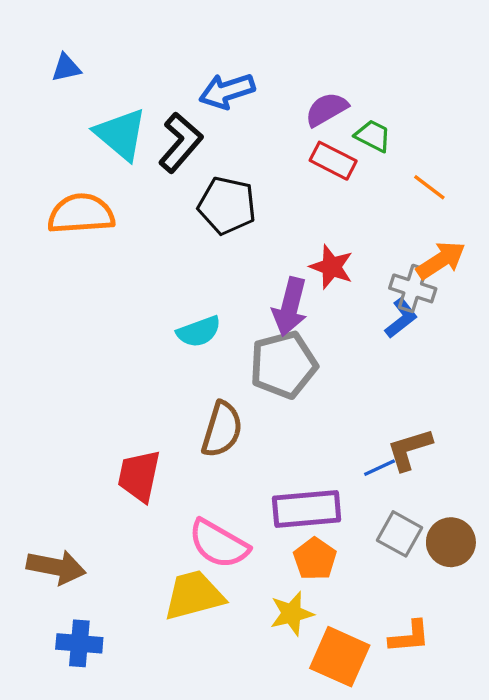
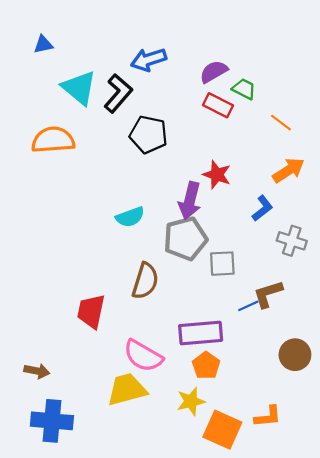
gray cross: (413, 288) -> (292, 241), moved
gray square: (399, 534) -> (222, 264), moved, turned -32
brown arrow: (56, 567) -> (37, 371), size x0.7
blue cross: (79, 643) -> (52, 421), size x1.4

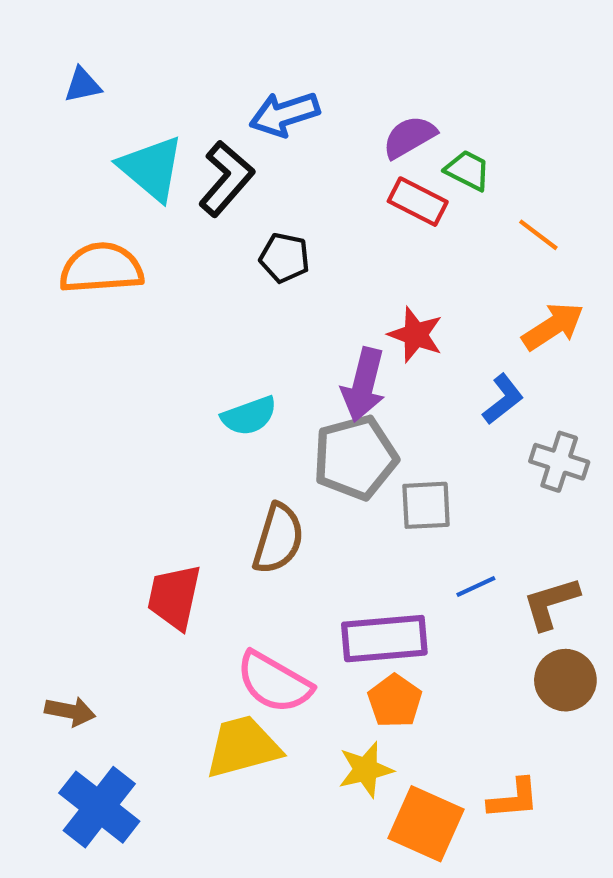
black pentagon: (149, 134) -> (285, 258), size x0.7
brown L-shape: (268, 294) -> (551, 603), moved
blue cross: (52, 421) -> (99, 807), turned 33

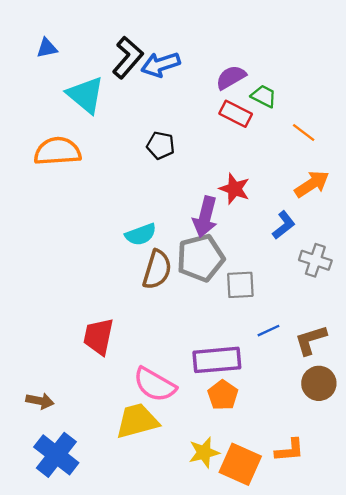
black L-shape: (226, 179) -> (128, 57), moved
brown semicircle: (278, 539) -> (157, 270), moved
yellow star: (366, 770) -> (204, 453), moved

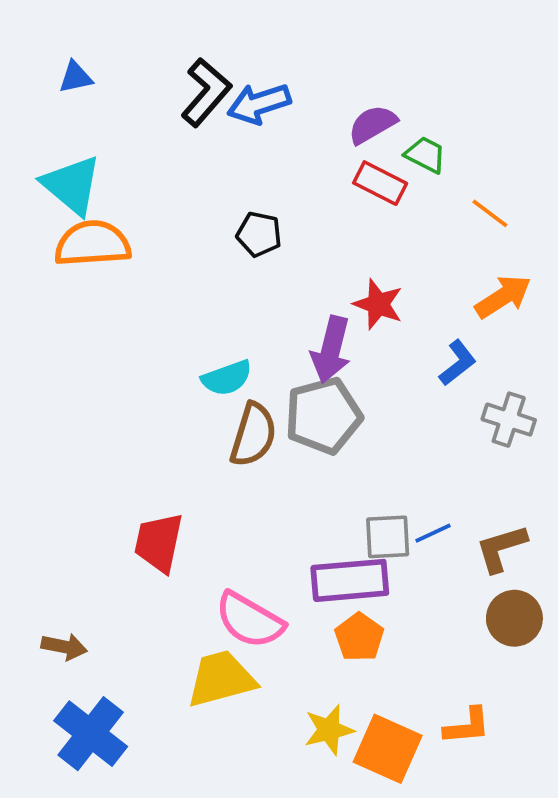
cyan triangle: (86, 95) -> (72, 185), moved
gray square: (240, 285) -> (388, 537), moved

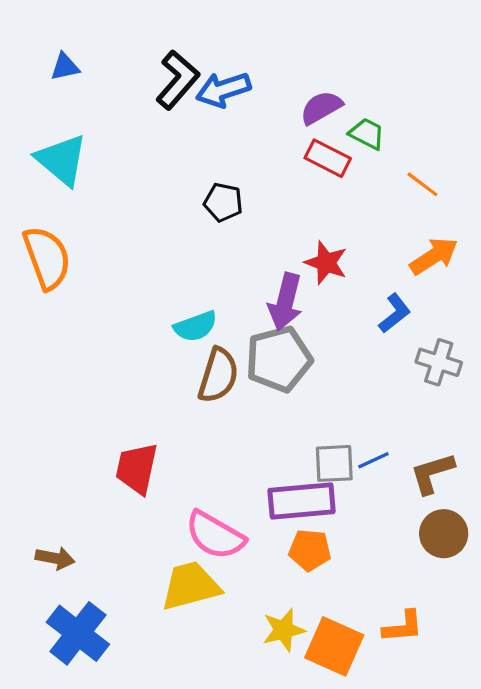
orange semicircle: (93, 244) -> (47, 258), moved, turned 74
orange pentagon: (359, 637) -> (310, 550), turned -30

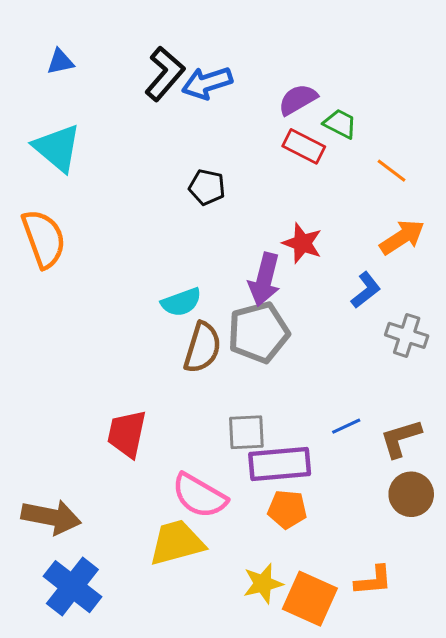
gray square: (334, 463) -> (246, 432), moved
brown arrow: (55, 558) -> (51, 517), size x1.6

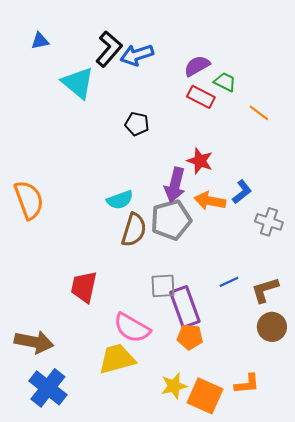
cyan triangle: (57, 148) -> (78, 83), moved
orange arrow: (402, 237) -> (210, 201), moved, turned -136
orange semicircle: (44, 239) -> (29, 200), moved
purple rectangle: (280, 464) -> (185, 307), turned 75

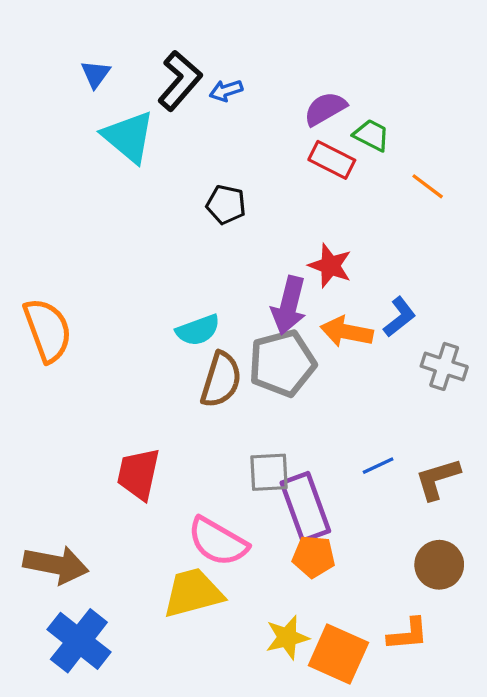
blue triangle: (40, 41) -> (95, 74), moved, turned -42
blue arrow: (137, 55) -> (226, 91), size x0.6
brown circle: (272, 327) -> (439, 565), moved

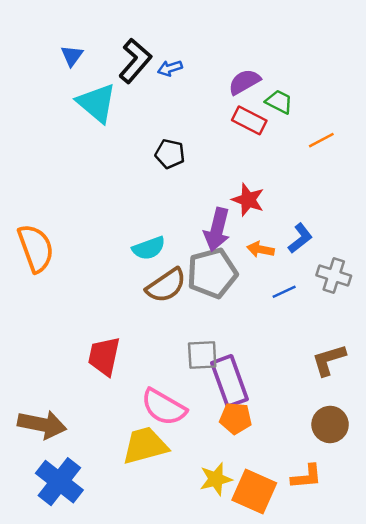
orange line: (428, 186) -> (321, 140), turned -65
orange arrow: (347, 332) -> (261, 249), size x0.7
brown semicircle: (221, 380) -> (166, 285), turned 39
blue line: (378, 466) -> (284, 292), moved

